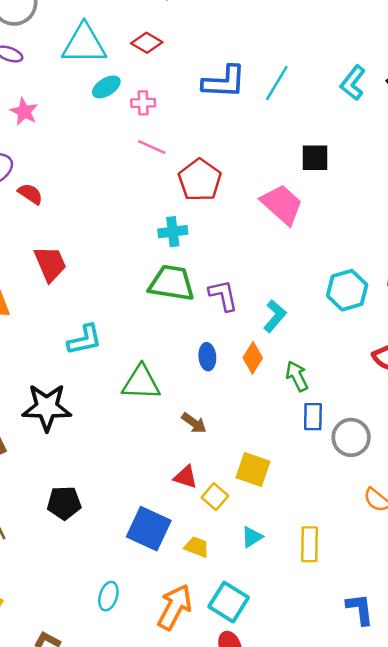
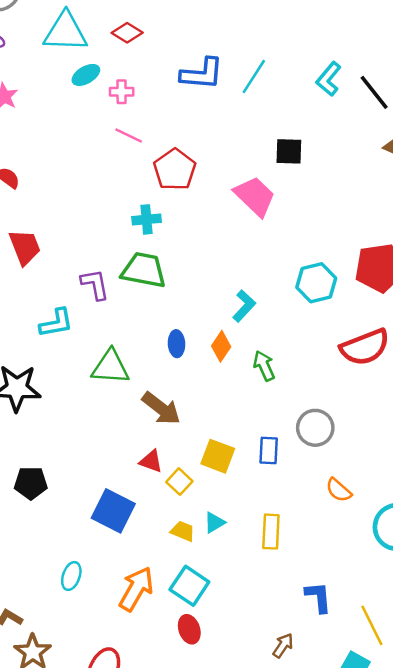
purple L-shape: (223, 295) -> (95, 284), moved
blue rectangle: (313, 417) -> (269, 450), moved
brown arrow: (194, 423) -> (161, 408), size x1.6
yellow trapezoid: (197, 547) -> (183, 531), moved

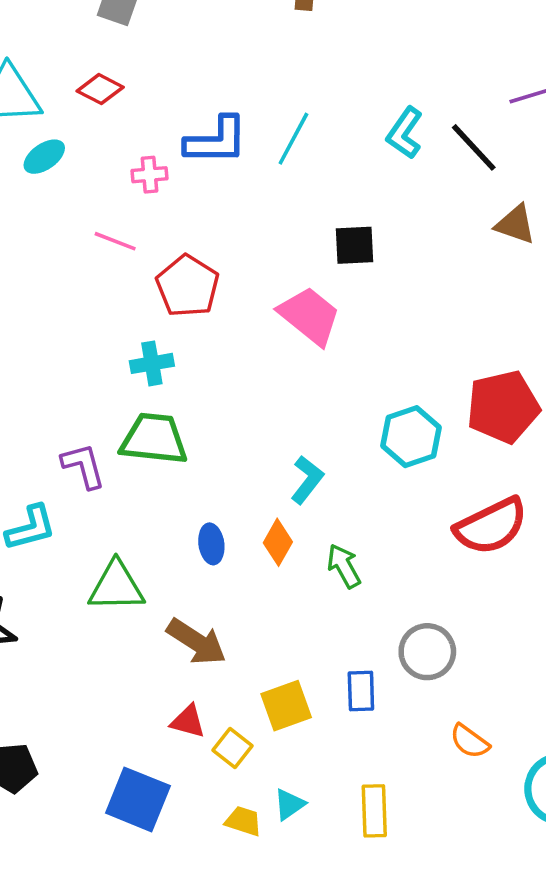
pink cross: (122, 92) -> (149, 175), moved
yellow square: (218, 456) -> (286, 706), turned -36

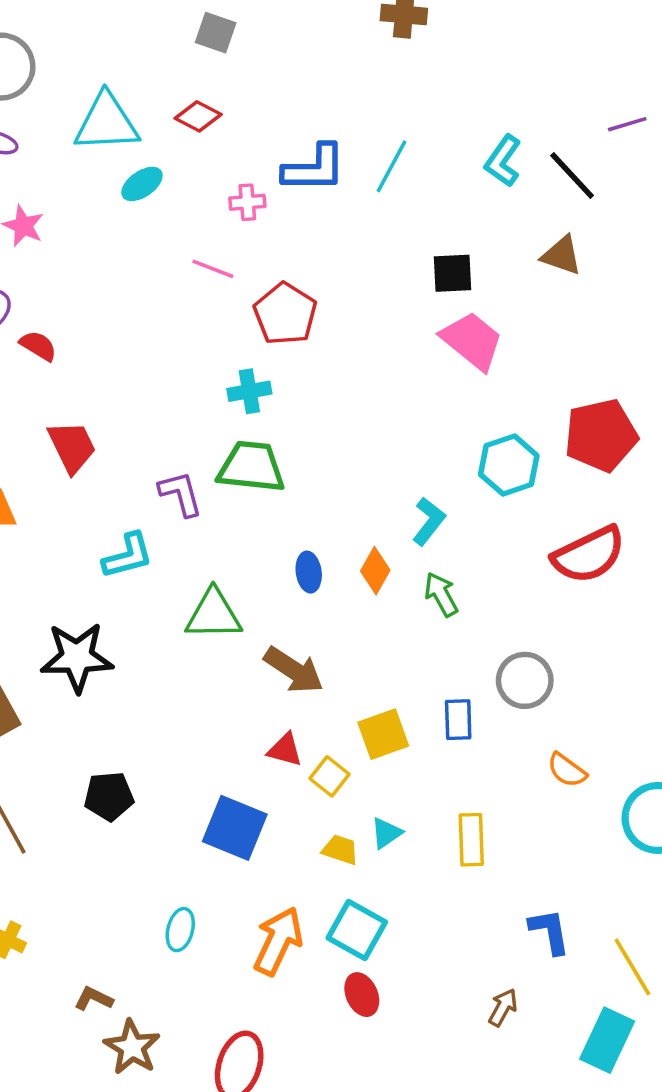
brown triangle: (515, 224) -> (562, 255), moved
pink trapezoid: (310, 316) -> (472, 341), moved
cyan L-shape: (307, 480) -> (429, 521), moved

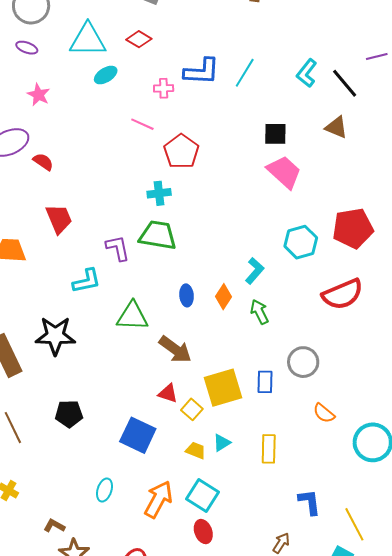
yellow square: (383, 734) -> (223, 388), size x1.4

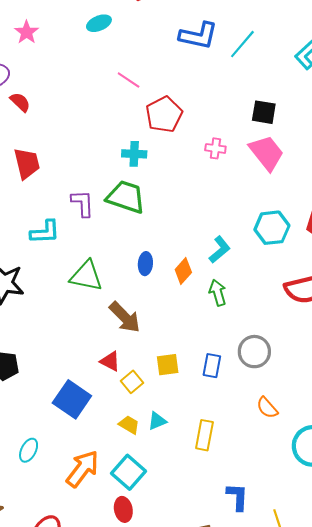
pink cross: (164, 88) -> (215, 148), moved
yellow square: (223, 388) -> (168, 365), size x0.6

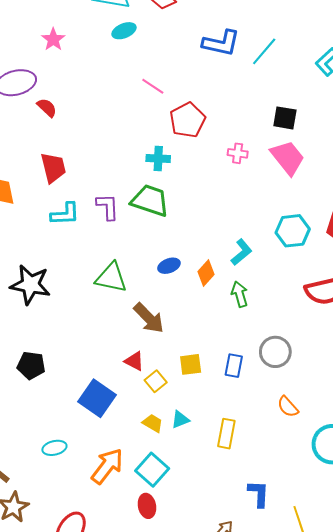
cyan L-shape: (45, 232) -> (65, 214), moved
blue ellipse: (145, 264) -> (169, 266), turned 65
cyan ellipse: (29, 450) -> (54, 448), turned 50

